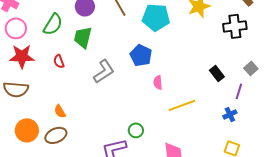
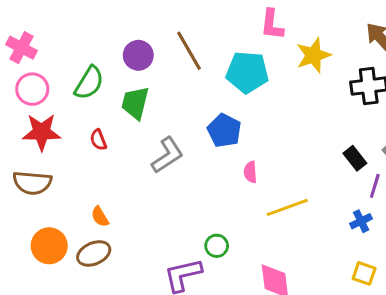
black rectangle: (217, 73) -> (355, 158), moved

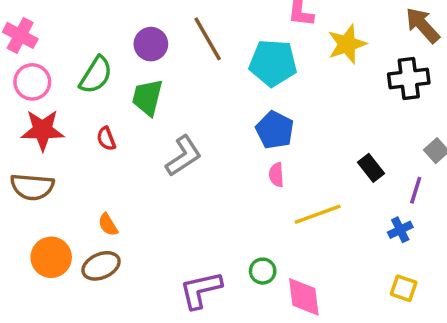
blue pentagon: (224, 131) -> (275, 130), moved
black rectangle: (355, 158) -> (371, 168), moved
green circle: (217, 246) -> (263, 271), moved

